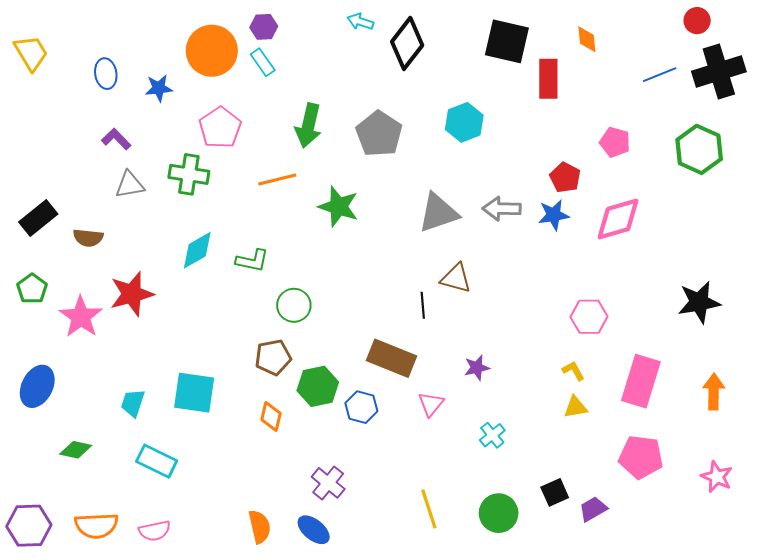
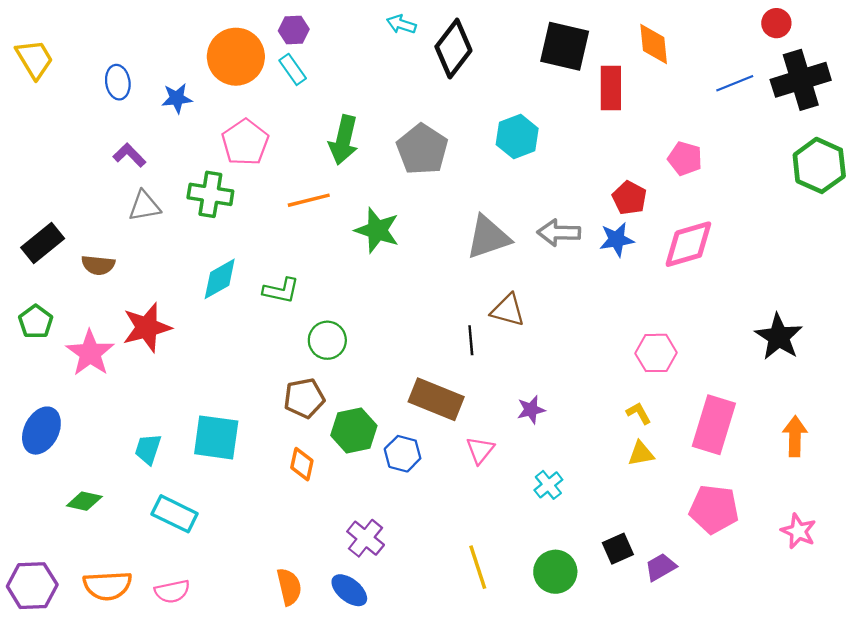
orange diamond: (587, 39) -> (654, 44), size x1.4
green hexagon: (699, 149) -> (819, 165), moved
black star: (699, 302) -> (779, 337), turned -30

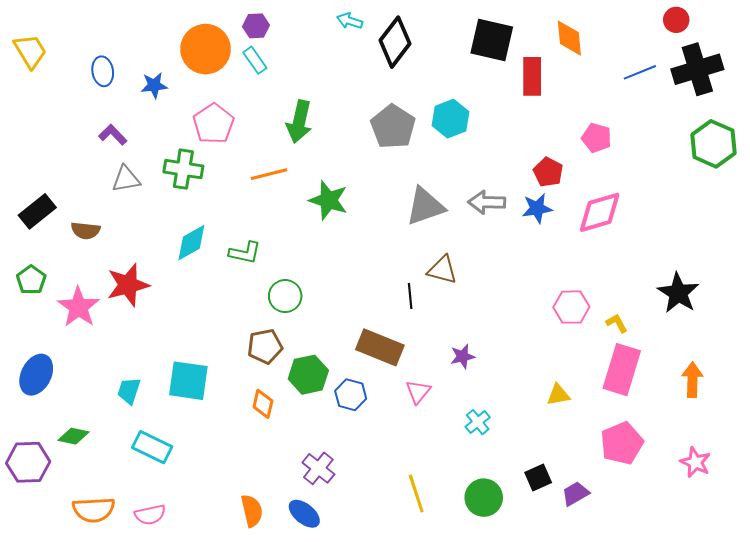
gray pentagon: (422, 149) -> (393, 127), moved
yellow L-shape: (639, 413) -> (617, 323), moved
pink pentagon: (714, 509) -> (622, 443), turned -30
purple hexagon: (32, 586) -> (28, 462), moved

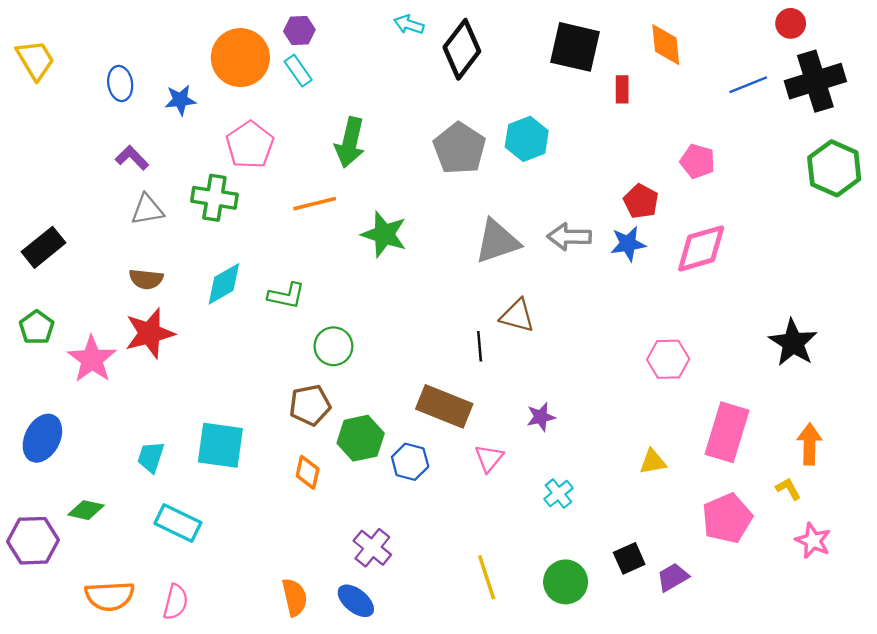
red rectangle: (532, 76) -> (622, 89), size x0.6
brown semicircle: (86, 231) -> (146, 279), moved
yellow L-shape: (617, 323) -> (788, 489), moved
pink semicircle: (150, 515) -> (176, 602), turned -64

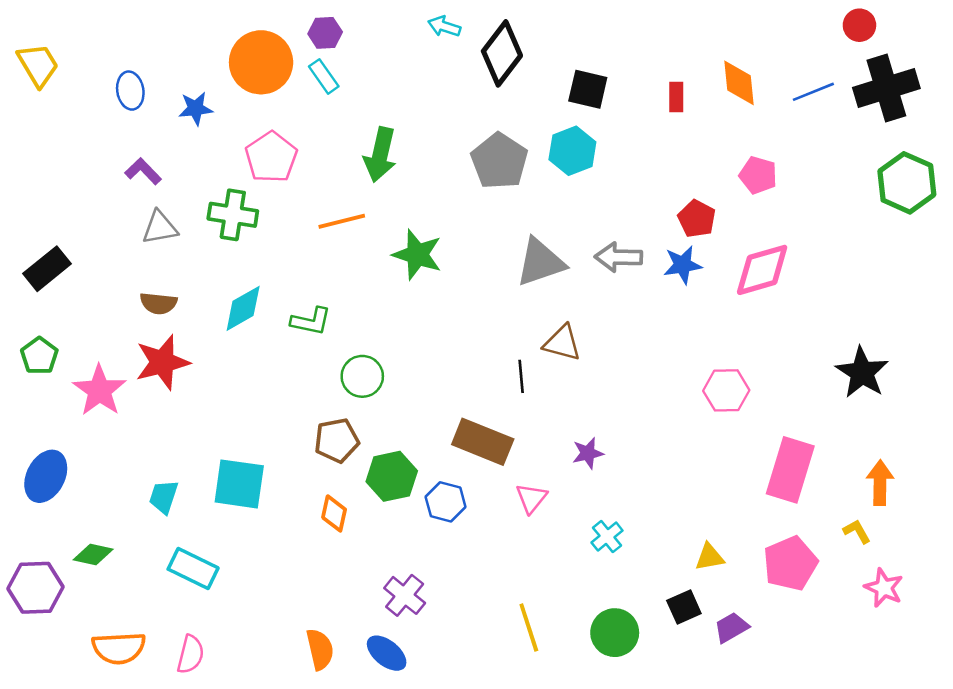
orange diamond: (666, 45) -> (739, 83), moved
black square: (575, 47) -> (588, 89), moved, size x0.7
yellow triangle: (653, 462) -> (710, 557), moved

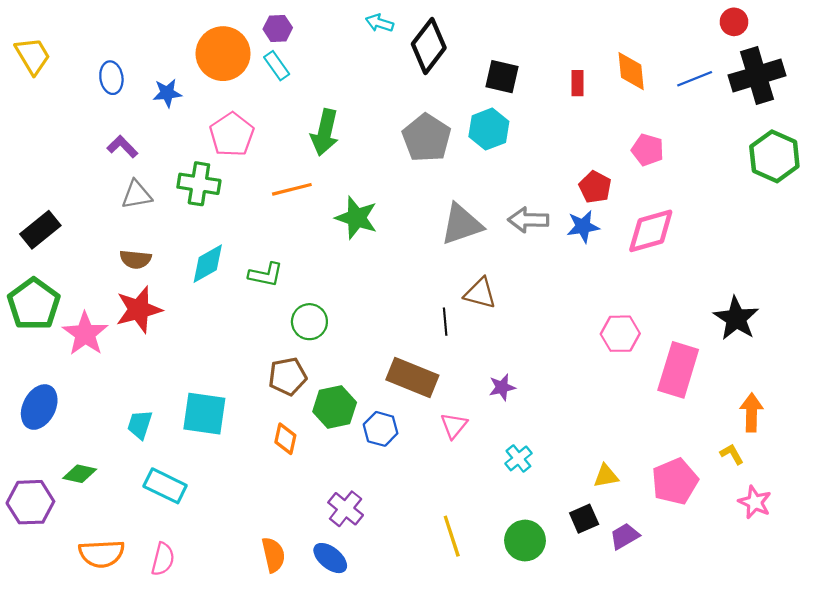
green pentagon: (39, 356) -> (34, 304), size x1.6
pink rectangle: (790, 470) -> (678, 370), moved

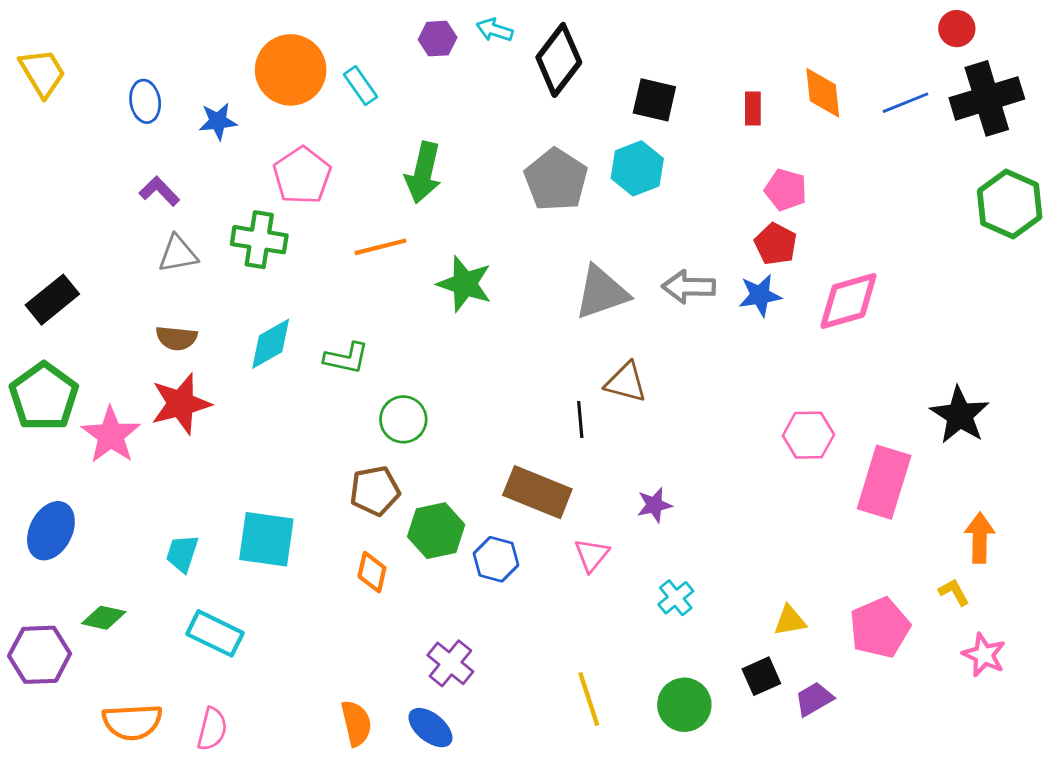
purple hexagon: (278, 28) -> (438, 39), moved
pink pentagon: (648, 150) -> (786, 190), moved

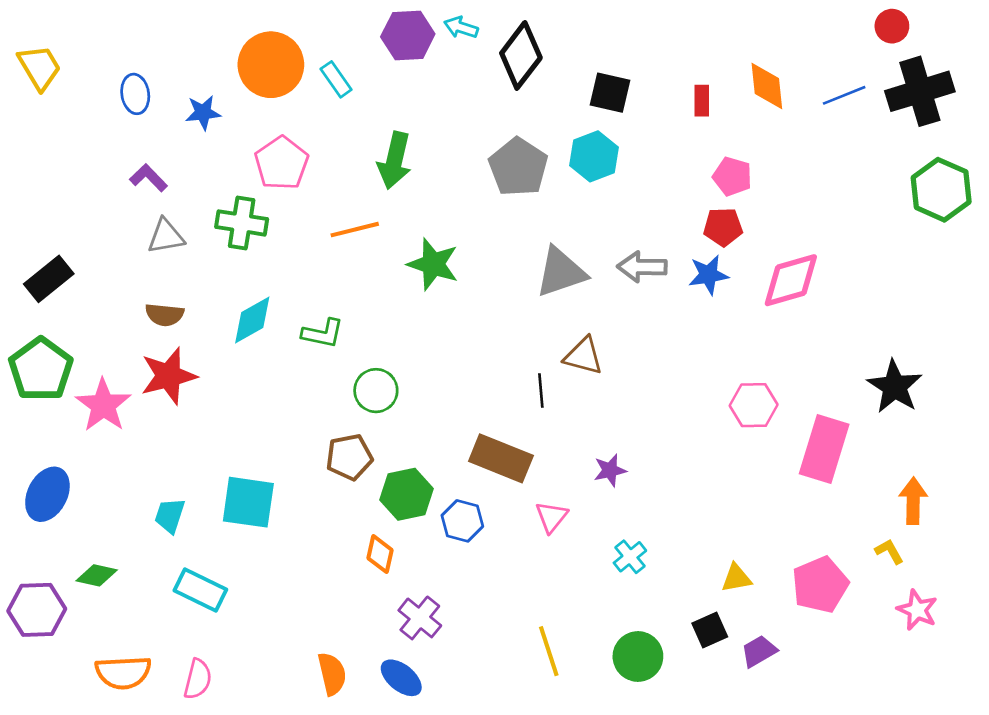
purple hexagon: (438, 39) -> (408, 35), size x1.5
red pentagon: (776, 244) -> (723, 227), turned -30
orange diamond: (372, 572) -> (380, 554), moved

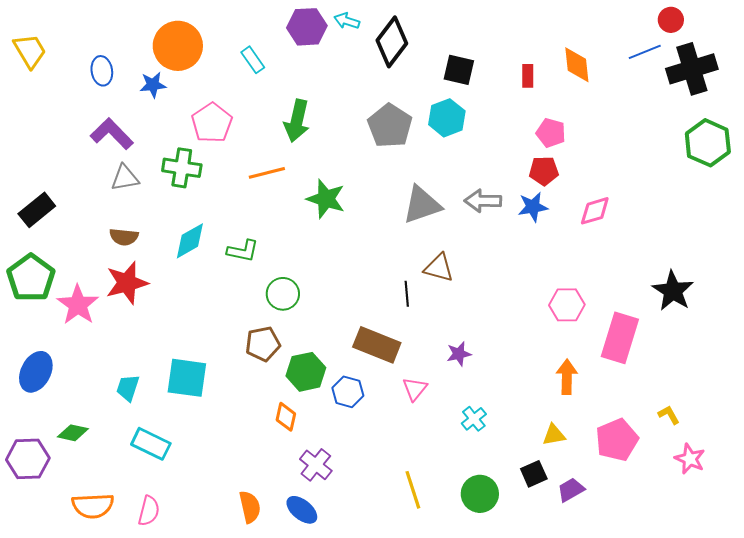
orange circle: (271, 65) -> (178, 46), moved
blue line: (844, 95) -> (645, 52), moved
purple L-shape: (149, 178) -> (112, 134), size x1.5
pink diamond: (791, 280) -> (595, 211), size x0.7
orange arrow: (913, 501) -> (567, 377), moved

